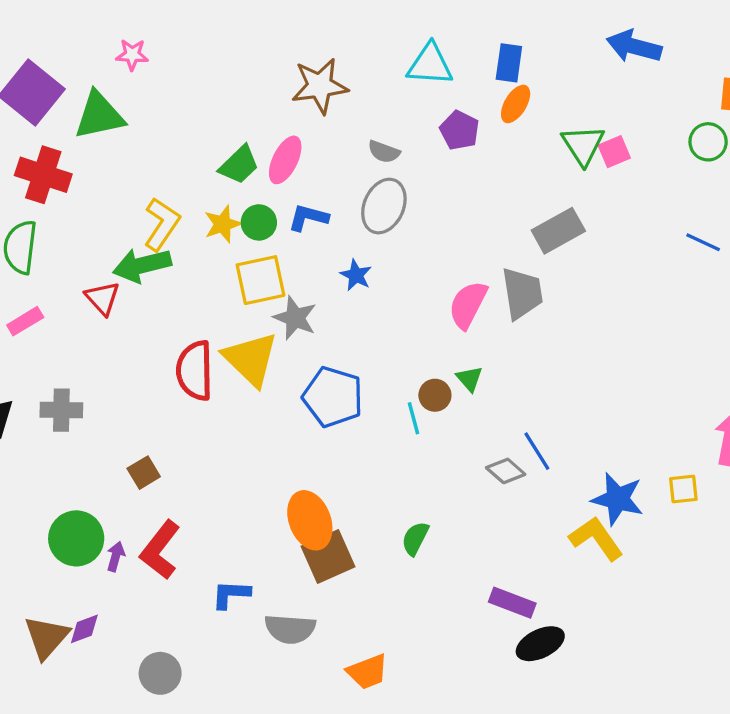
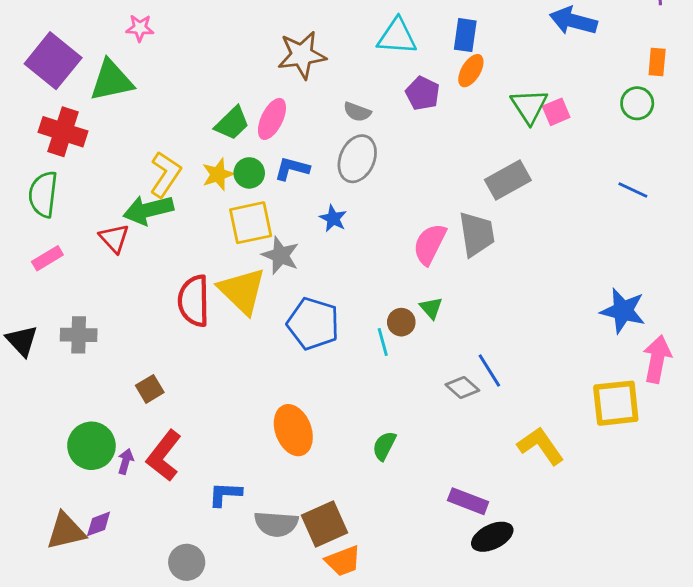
yellow square: (683, 489) -> (616, 403), size x1.8
blue star: (618, 499) -> (623, 311), moved
brown square: (328, 557) -> (325, 524), moved
brown triangle: (47, 637) -> (66, 531), turned 36
gray circle: (160, 673) -> (187, 562), moved

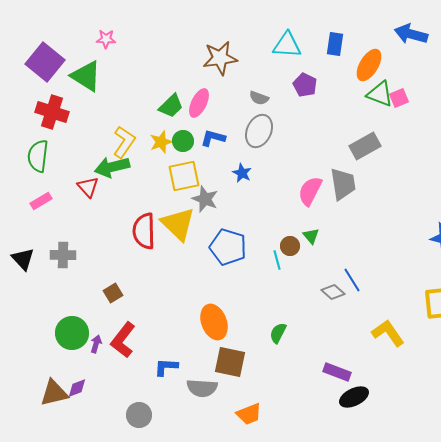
orange ellipse: (471, 71) -> (369, 65), moved, size x1.4
green triangle: (111, 81) -> (86, 76), turned 44
green triangle: (529, 106) -> (380, 94), turned -36
brown square: (325, 524) -> (230, 362), moved, turned 36

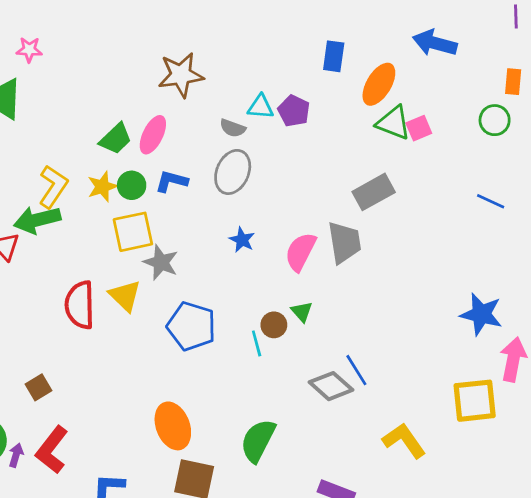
cyan triangle: (287, 45) -> (261, 107), moved, size x0.7
blue star: (242, 173) -> (242, 240), moved
yellow triangle: (178, 224) -> (125, 296), size x0.7
gray diamond: (333, 292) -> (331, 386), size x1.4
green semicircle: (278, 333) -> (258, 441), size x1.6

